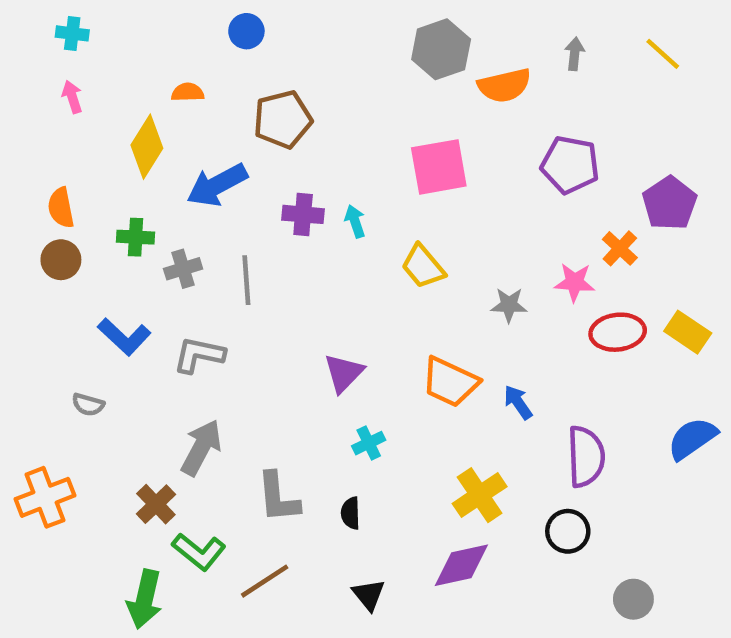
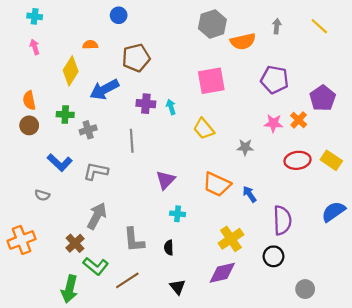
gray line: (246, 280) -> (132, 141), moved
pink star: (575, 282) -> (273, 123), moved
cyan cross: (369, 443) -> (178, 214), turned 32

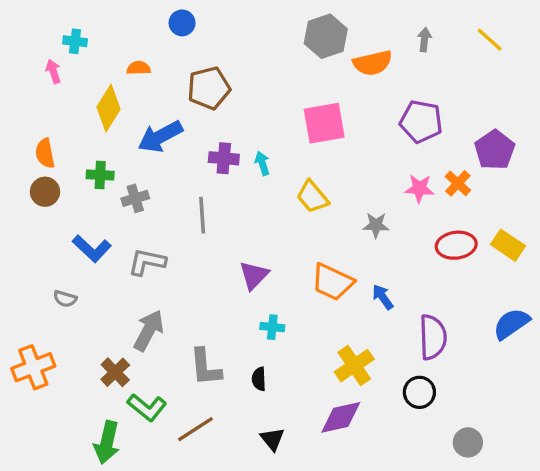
cyan cross: (35, 16) -> (75, 41), moved

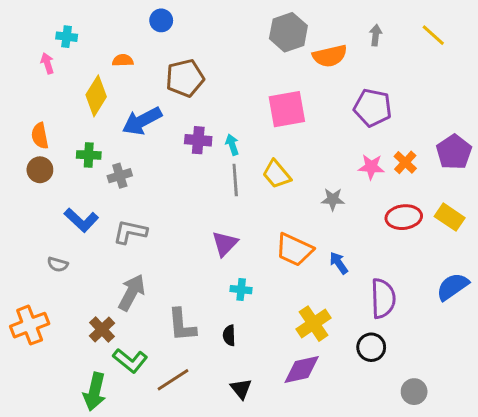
purple pentagon: (495, 150) -> (454, 152), moved
gray line: (202, 215) -> (235, 180), moved

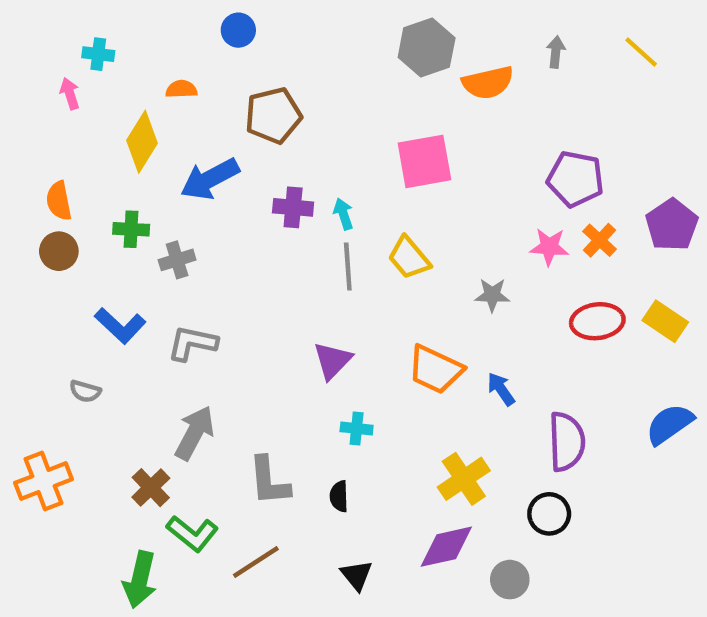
purple pentagon: (373, 108) -> (575, 179), moved
gray circle: (414, 392) -> (510, 580), moved

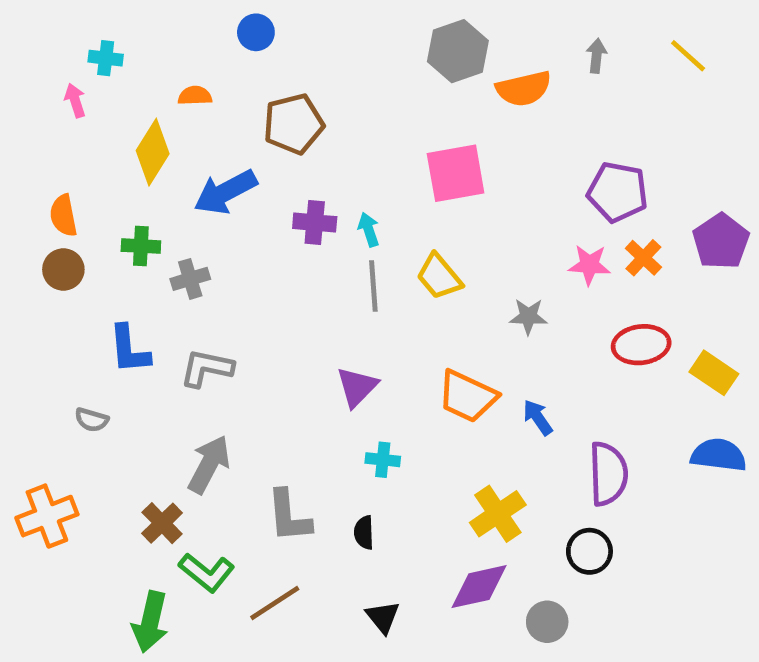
yellow rectangle: (665, 321) -> (714, 373), moved
blue L-shape: (120, 326) -> (129, 349), turned 42
blue semicircle: (670, 424) -> (719, 455), turned 42

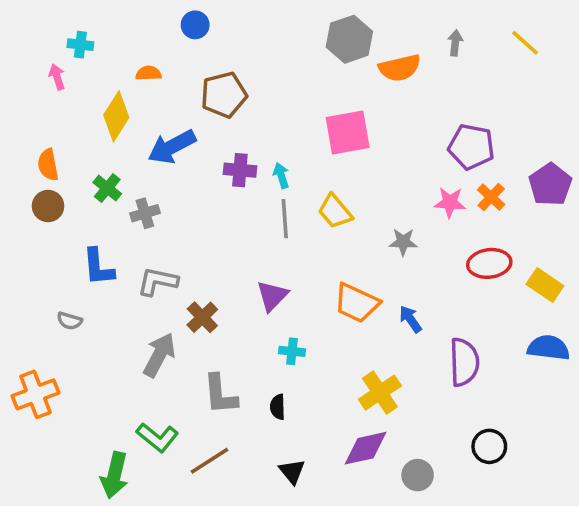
green cross: (141, 246) -> (107, 188), turned 36
brown cross: (162, 523) -> (202, 317), moved
black circle: (589, 551) -> (489, 446), moved

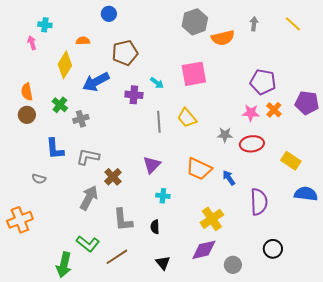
cyan arrow: (281, 176) -> (157, 83), moved, turned 144
purple pentagon: (550, 184) -> (307, 103), turned -30
red ellipse: (489, 263) -> (252, 144), moved
yellow rectangle: (545, 285) -> (291, 161), moved

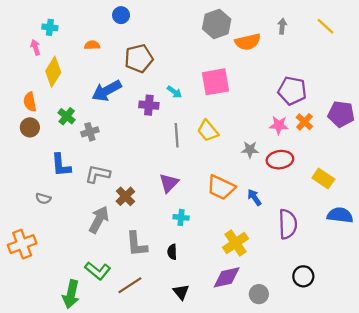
yellow diamond: (65, 65) -> (53, 72), moved

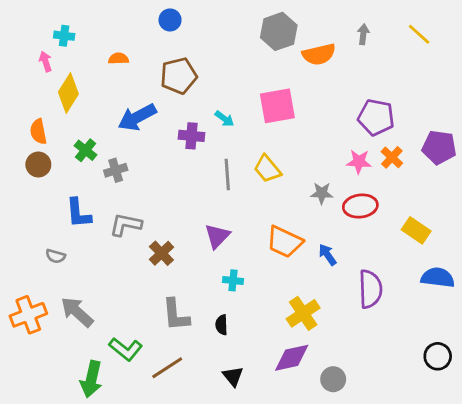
blue circle: (121, 15) -> (170, 20), moved
gray arrow: (99, 220) -> (77, 312), moved, turned -76
black circle: (303, 276) -> (438, 356), moved

